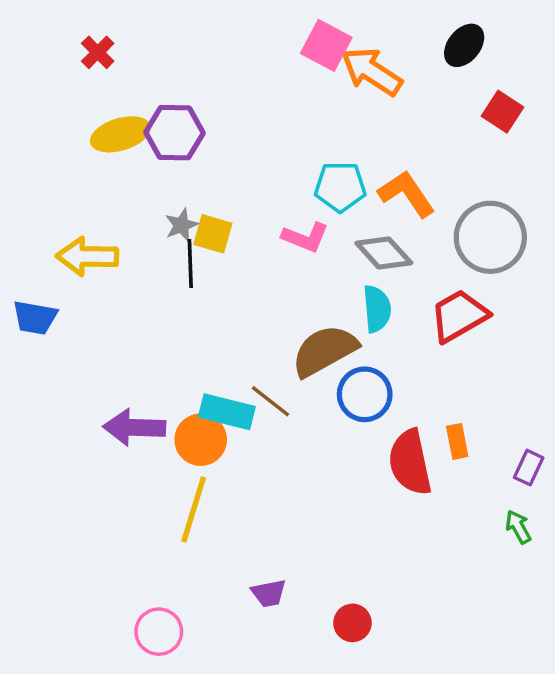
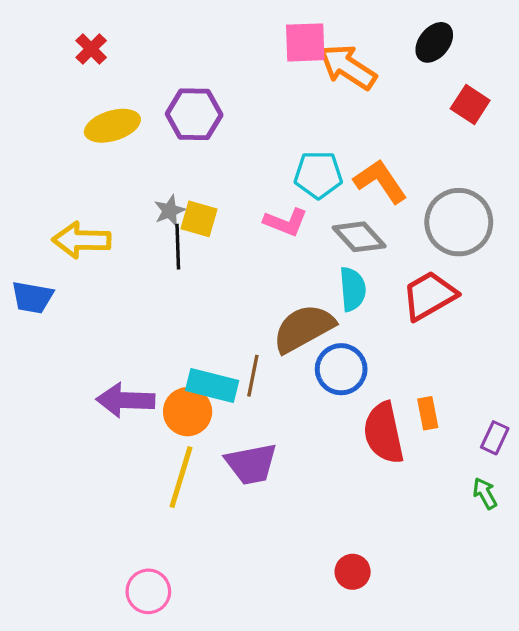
pink square: (326, 45) -> (305, 42), turned -30
purple hexagon: (174, 133) -> (194, 114), moved
brown line: (270, 401) -> (253, 376), turned 63
purple trapezoid: (269, 593) -> (251, 464), moved, size x1.6
red circle: (352, 623) -> (353, 572), moved

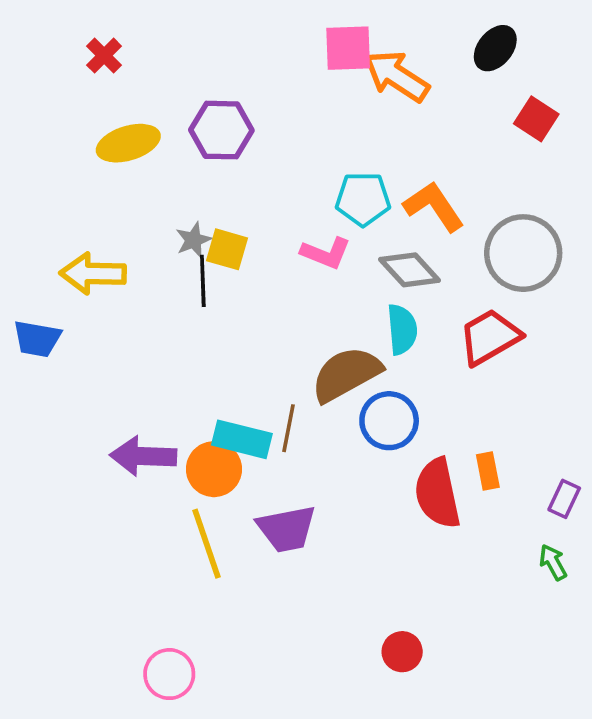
yellow line: (181, 477) -> (207, 544), turned -36

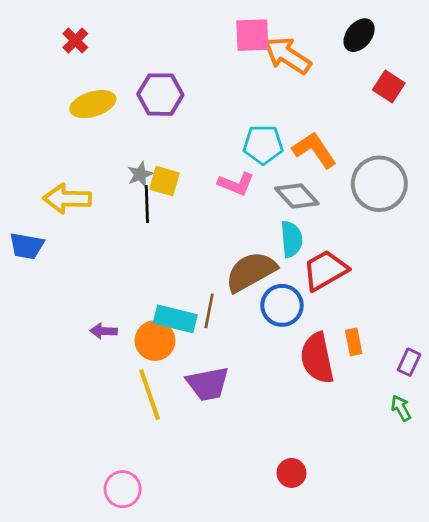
red trapezoid: (490, 337) -> (325, 270), moved
purple arrow: (143, 456) -> (104, 331), size x0.6

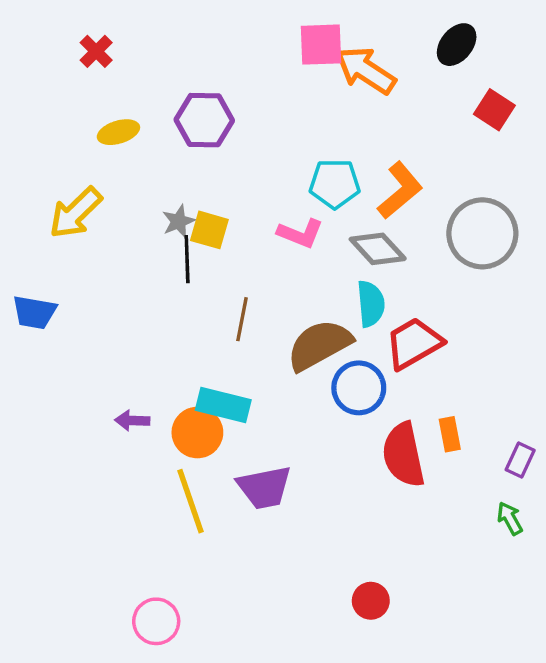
yellow ellipse: (93, 104) -> (118, 132), size x0.7
orange L-shape: (314, 150) -> (400, 190), turned 84
yellow arrow: (67, 199) -> (76, 213), moved, turned -45
brown line: (209, 311) -> (242, 319), moved

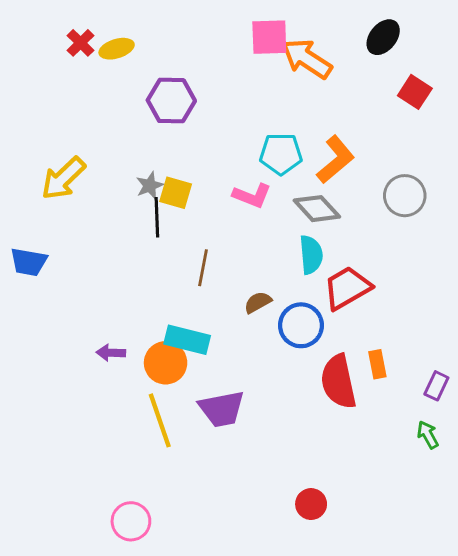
yellow ellipse: (118, 132) -> (117, 49), moved
gray circle: (482, 233) -> (405, 196), size x0.7
brown semicircle: (319, 345) -> (258, 302), moved, size x0.5

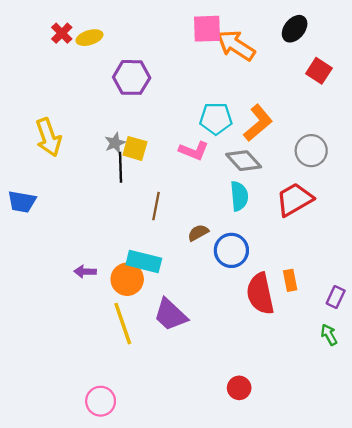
yellow arrow: (63, 178) -> (48, 137), turned -66
red trapezoid: (347, 288) -> (295, 199), moved
purple trapezoid: (222, 409) -> (170, 315), turned 54

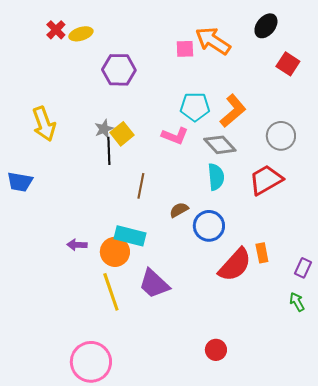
pink square: (207, 29) -> (185, 49), moved, size x0.7
yellow square: (135, 148) -> (122, 134), turned 35
red semicircle: (260, 294) -> (235, 265), turned -126
pink circle: (101, 401) -> (91, 362), size x1.5

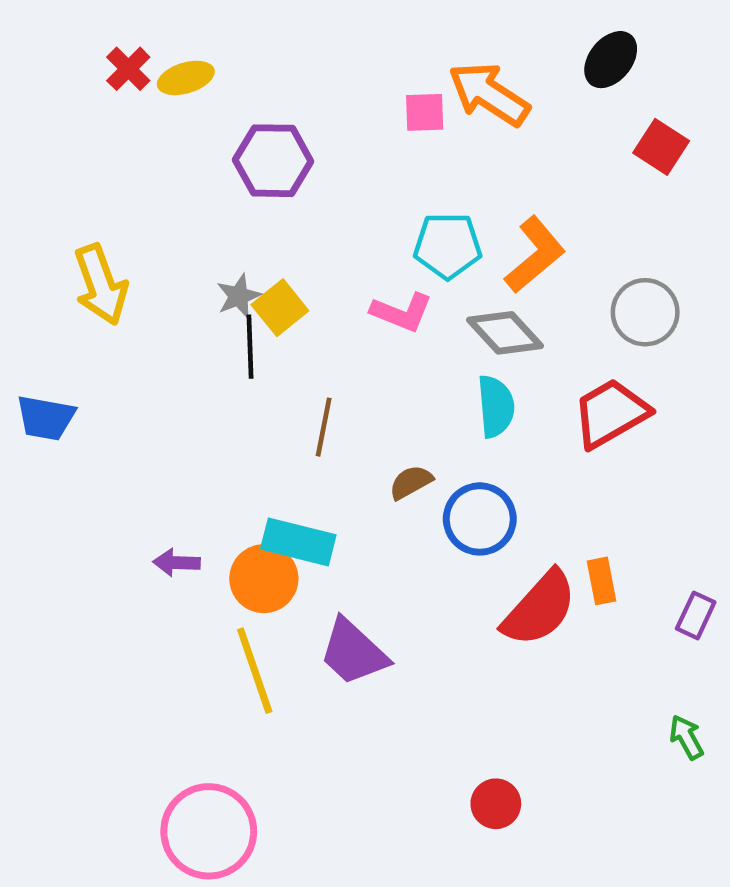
green arrow: (297, 302) -> (686, 737), moved

